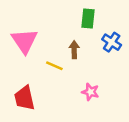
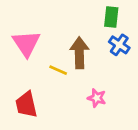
green rectangle: (88, 18) -> (111, 17), moved
brown arrow: (74, 50) -> (79, 53), size x1.6

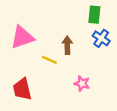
pink triangle: (26, 44) -> (22, 37), turned 45
brown arrow: (79, 53) -> (67, 45), size x0.7

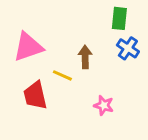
red trapezoid: (22, 89) -> (35, 95), moved

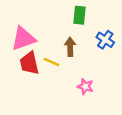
green rectangle: (119, 18) -> (80, 15), moved
red trapezoid: (35, 95) -> (29, 63), moved

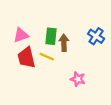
green rectangle: (80, 15) -> (51, 36), moved
pink triangle: (23, 39) -> (21, 35), size x0.7

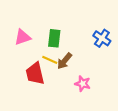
brown arrow: (64, 43) -> (64, 61), moved, turned -140
red trapezoid: (26, 58) -> (35, 73), moved

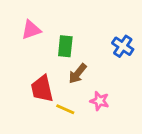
pink triangle: (23, 37) -> (31, 30), moved
yellow line: (50, 60) -> (65, 109), moved

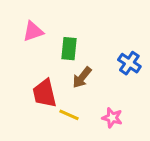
blue cross: (123, 46) -> (129, 63), moved
pink star: (99, 101) -> (112, 118), moved

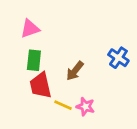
green rectangle: (69, 49) -> (34, 60), moved
pink star: (112, 118) -> (85, 107), moved

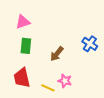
red trapezoid: (41, 85) -> (22, 78), moved
yellow line: (63, 105) -> (48, 88), moved

